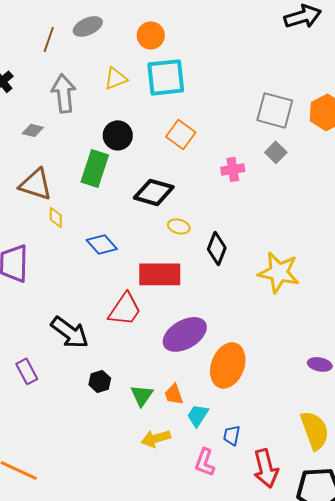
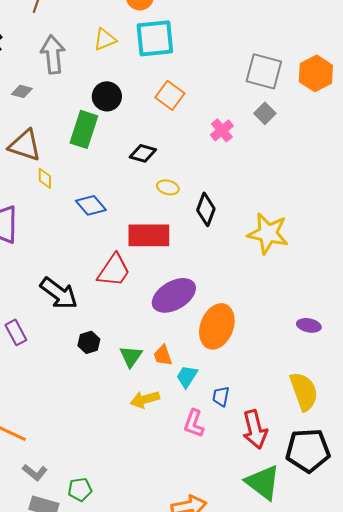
pink cross: (233, 169) -> (222, 130), turned -30
black diamond: (154, 192) -> (143, 153), size x0.7

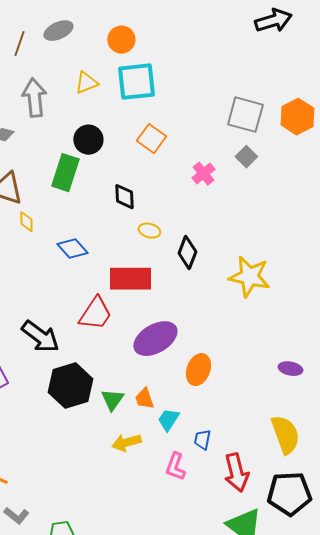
black diamond: (143, 153) -> (124, 197), turned 72
orange ellipse: (217, 326) -> (198, 370), size x0.7
black hexagon: (89, 342) -> (70, 386), size x2.0

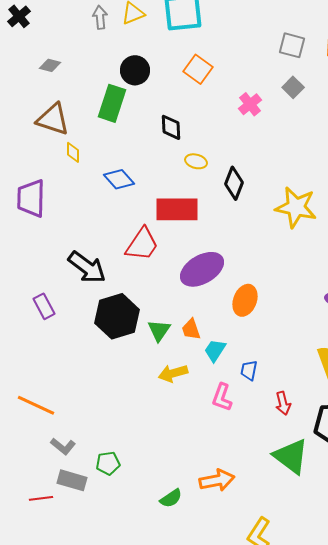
gray arrow: (34, 98) -> (100, 17), moved, size x0.6
gray square: (245, 115) -> (292, 45), size x0.7
red arrow: (236, 473) -> (283, 403), size x0.6

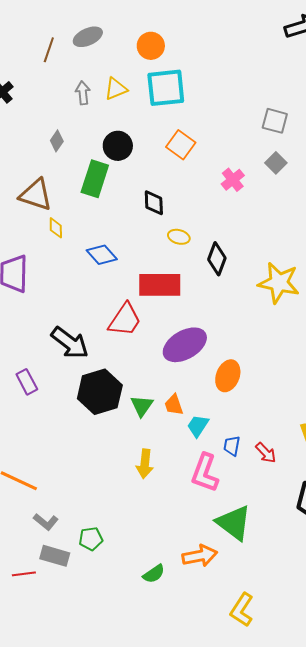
gray diamond: (50, 65) -> (57, 141), moved, turned -70
yellow arrow: (173, 373) -> (145, 464), moved, turned -68
pink L-shape: (222, 397) -> (205, 473), size x1.4
red arrow: (283, 403) -> (266, 453), moved, turned -30
green triangle: (291, 456) -> (234, 523), moved

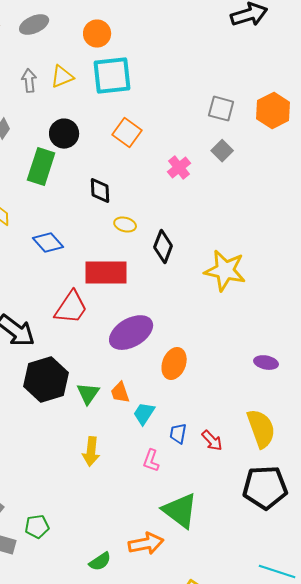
pink L-shape: (205, 473) -> (151, 461), size x0.6

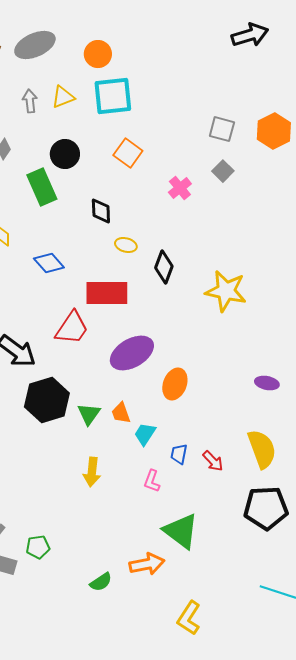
gray ellipse: (34, 25) -> (35, 45), size x1.4
green rectangle: (41, 167) -> (42, 187), turned -42

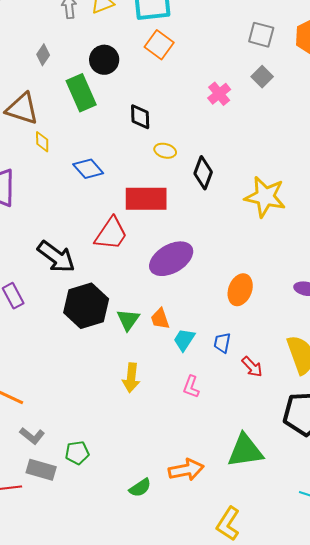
orange square: (128, 153) -> (159, 45), moved
orange ellipse: (175, 384) -> (240, 290), moved
blue trapezoid: (179, 454) -> (222, 343), moved
green triangle: (181, 531) -> (245, 451), moved, turned -45

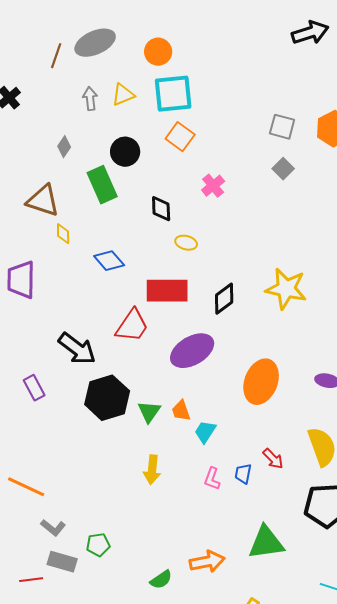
pink cross: (219, 94) -> (213, 186), moved
black diamond: (203, 173) -> (224, 299), moved, turned 32
orange ellipse: (240, 290) -> (261, 382), size x1.4
blue trapezoid: (222, 343) -> (243, 474), moved

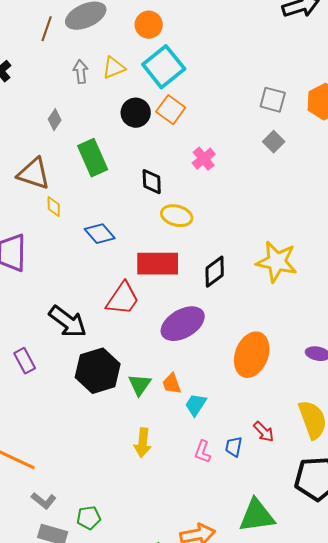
cyan square: (173, 94) -> (164, 67), turned -33
black circle: (125, 152) -> (136, 113), moved
yellow ellipse: (186, 243) -> (177, 216), size x1.4

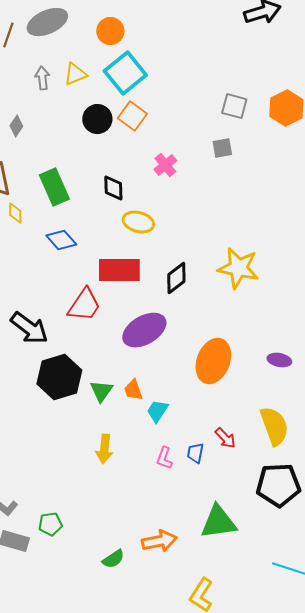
gray square: (274, 142) -> (222, 148), moved, turned 35
green rectangle: (93, 158) -> (54, 187), moved

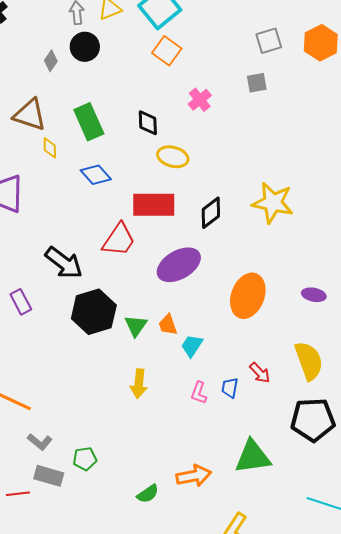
gray square: (234, 106) -> (269, 41), turned -32
black circle: (97, 119) -> (85, 47), moved

